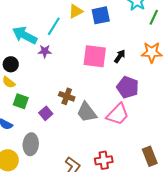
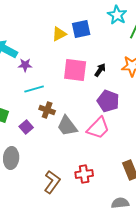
yellow triangle: (76, 11) -> (59, 34), moved
cyan line: (54, 26) -> (34, 89), moved, turned 42

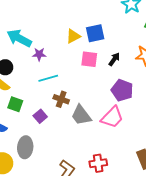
blue square: (81, 29) -> (95, 33), moved
yellow triangle: (59, 34) -> (73, 36), moved
pink square: (75, 70) -> (89, 59), size x0.7

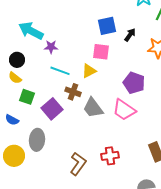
yellow triangle: (73, 36) -> (89, 71), moved
black arrow: (114, 59) -> (130, 35), moved
cyan line: (48, 78) -> (60, 71), turned 36
purple square: (40, 116) -> (52, 109), size x1.5
pink trapezoid: (112, 117) -> (124, 110), turned 80

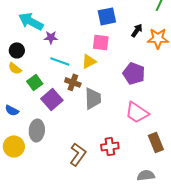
black arrow: (130, 35) -> (137, 30), moved
green square: (27, 97) -> (35, 82), moved, turned 35
gray trapezoid: (93, 108) -> (93, 98), turned -145
pink trapezoid: (124, 110) -> (137, 112), moved

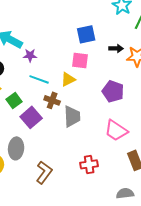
black arrow: (137, 30) -> (116, 48), turned 56
brown L-shape: (78, 154) -> (44, 172), moved

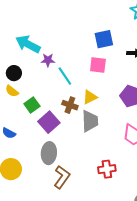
cyan line: (39, 79) -> (65, 76), moved, turned 36
yellow triangle: (68, 79) -> (90, 97), moved
gray ellipse: (16, 148) -> (49, 153), moved

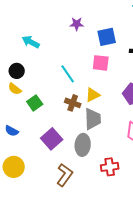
cyan arrow: (28, 44) -> (31, 42), size x0.7
purple star: (48, 60) -> (77, 24), moved
purple square: (49, 122) -> (52, 139), moved
gray ellipse: (49, 153) -> (83, 145), moved

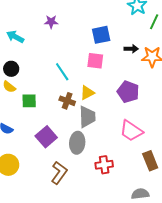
purple star: (77, 24) -> (51, 22), moved
cyan arrow: (31, 42) -> (15, 37), moved
green square: (35, 103) -> (29, 101), turned 35

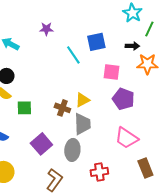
black arrow: (131, 49) -> (132, 46), moved
pink square: (95, 61) -> (111, 72), moved
cyan line: (62, 72) -> (73, 55), moved

